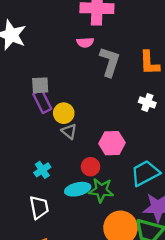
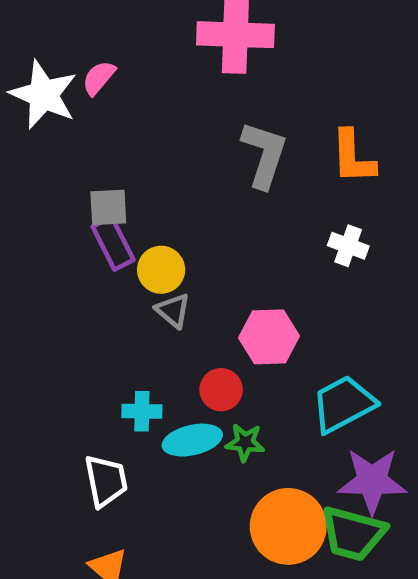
pink semicircle: (85, 42) -> (99, 78), moved, turned 133
cyan cross: (42, 170) -> (142, 411), moved, turned 35
green star: (101, 190) -> (245, 442), size x0.7

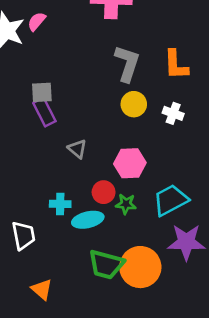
yellow circle: (161, 270) -> (134, 104), moved
green star: (245, 442) -> (126, 204), moved
white trapezoid: (106, 481) -> (23, 236), moved
green trapezoid: (353, 534) -> (106, 264), moved

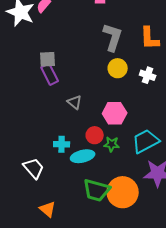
white trapezoid: (23, 236) -> (34, 168), turned -30

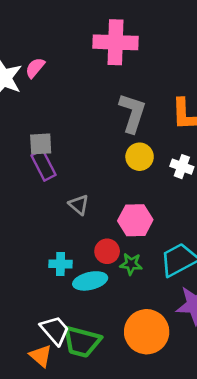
white trapezoid: (34, 168) -> (55, 330), moved
green trapezoid: (97, 190) -> (82, 342), moved

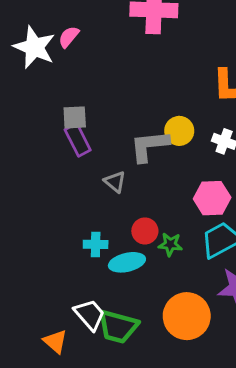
gray L-shape: (132, 113) -> (149, 146), moved, turned -114
pink hexagon: (135, 220) -> (212, 198), moved
orange triangle: (41, 356) -> (55, 342), moved

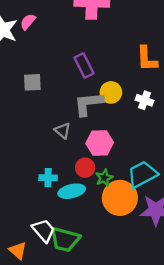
purple rectangle: (78, 140) -> (84, 66), moved
pink hexagon: (212, 198) -> (100, 143), moved
green star: (170, 244) -> (104, 178), turned -30
orange circle: (187, 316) -> (120, 198), moved

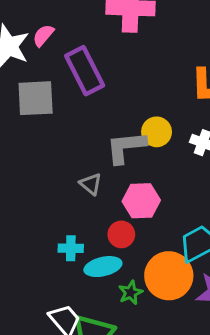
purple rectangle: (84, 66) -> (85, 71), moved, size x1.4
gray square: (32, 82) -> (36, 98), moved, size x1.5
green star: (104, 178) -> (131, 293), moved

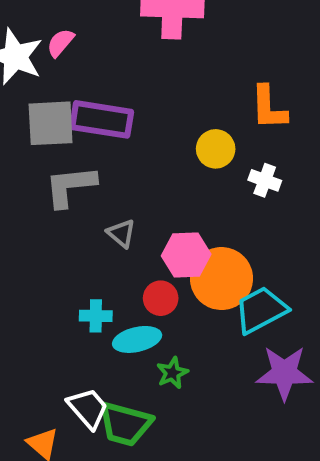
purple rectangle: (85, 71) -> (102, 119), moved, turned -54
yellow circle: (157, 132) -> (216, 149), moved
gray L-shape: (126, 147) -> (70, 186), moved
orange circle: (169, 276) -> (222, 279), moved

